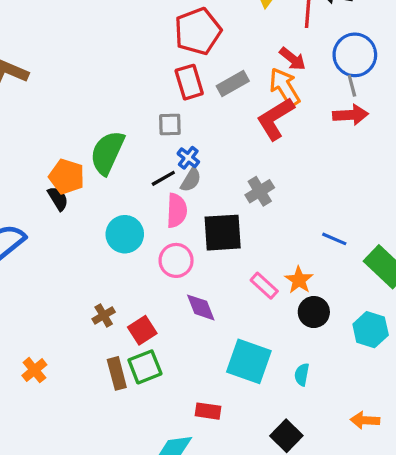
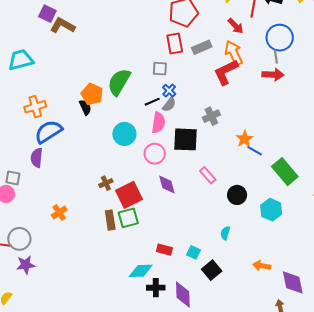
red arrow: (293, 59) -> (236, 26), moved
orange star: (299, 280) -> (245, 139), moved
red square: (142, 330) -> (129, 195), size x1.5
cyan square: (249, 361) -> (194, 252), moved, size x0.5

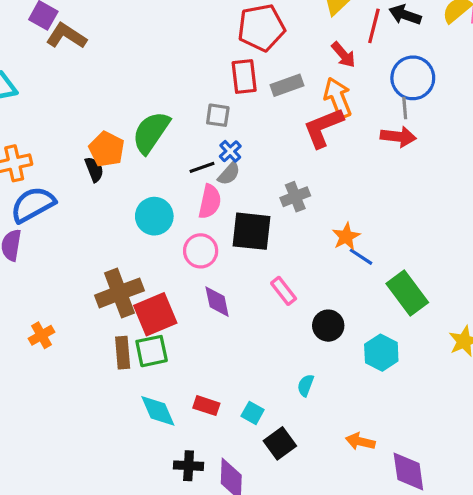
brown cross: (106, 183) -> (119, 293), size x2.0
cyan diamond: (141, 271) -> (158, 411), moved, turned 65

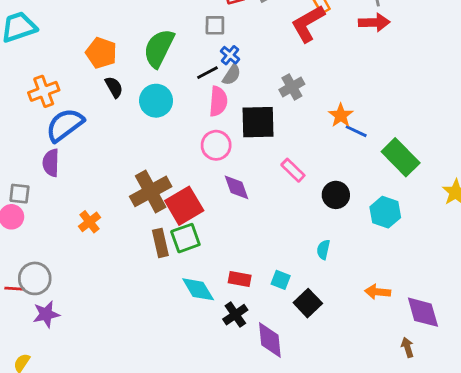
orange pentagon: (107, 149) -> (101, 53), moved
cyan circle: (154, 216) -> (156, 101), moved
orange cross: (42, 335) -> (90, 222), moved
black cross: (189, 466) -> (235, 315), moved, turned -30

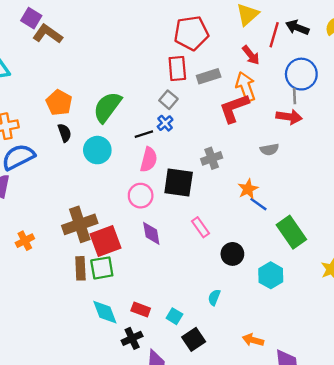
gray square: (215, 25) -> (168, 100), moved, turned 30
gray semicircle: (232, 75) -> (269, 149), moved, turned 36

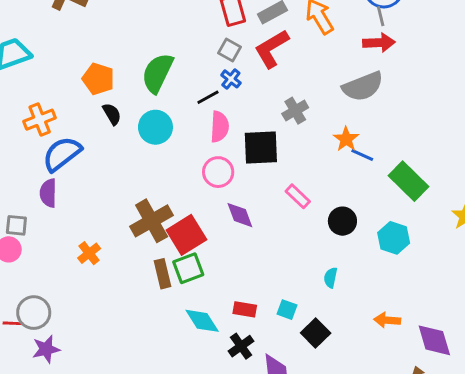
red L-shape: (234, 108) -> (272, 49), moved
gray semicircle: (269, 149) -> (363, 86), size x1.8

